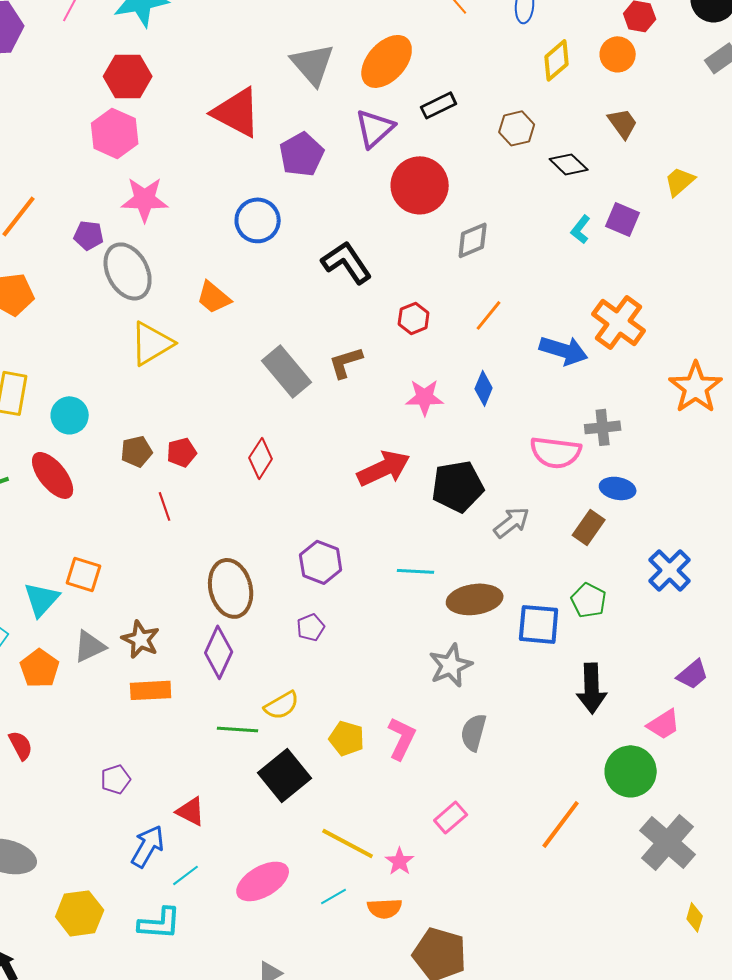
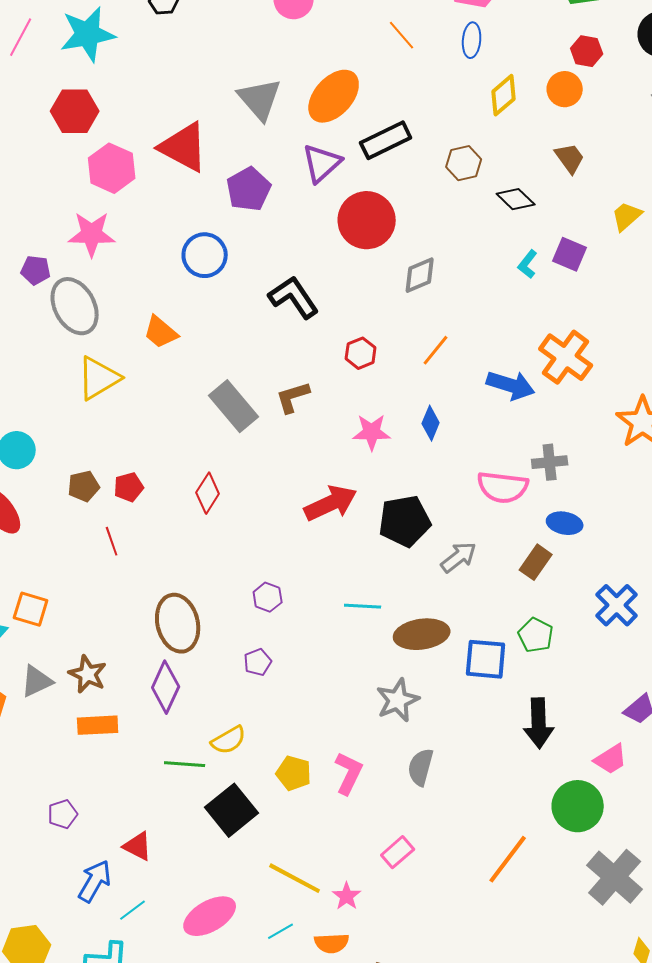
black rectangle: (439, 105) -> (386, 140), size x1.4
pink hexagon: (115, 133) -> (112, 168), moved
purple hexagon: (321, 562) -> (268, 597), size x0.7

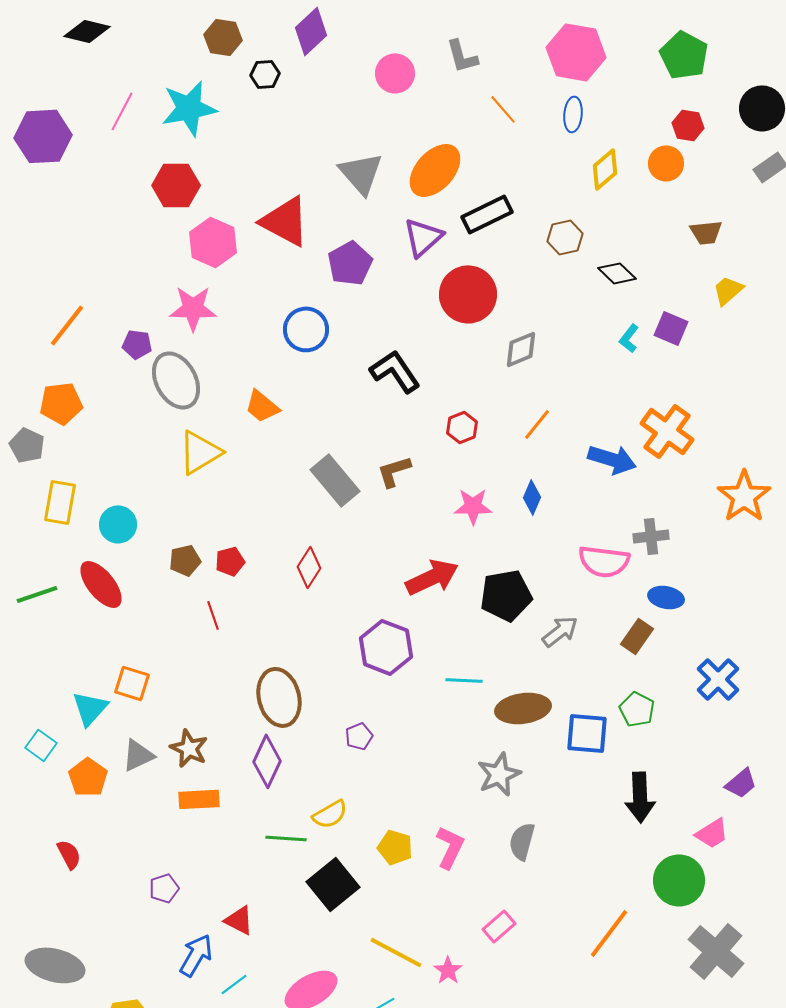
brown trapezoid: (570, 158) -> (706, 232), moved, turned 120
purple hexagon: (268, 597) -> (386, 647), moved, size x1.8

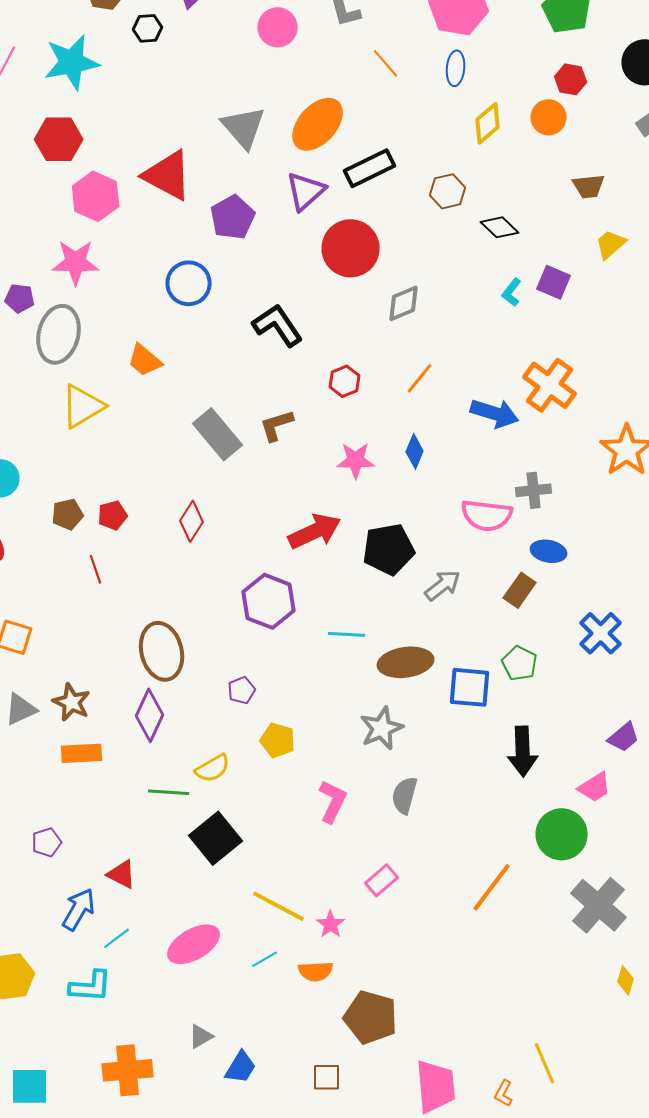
gray ellipse: (176, 380) -> (59, 334), turned 42
yellow pentagon: (395, 847) -> (278, 740), moved

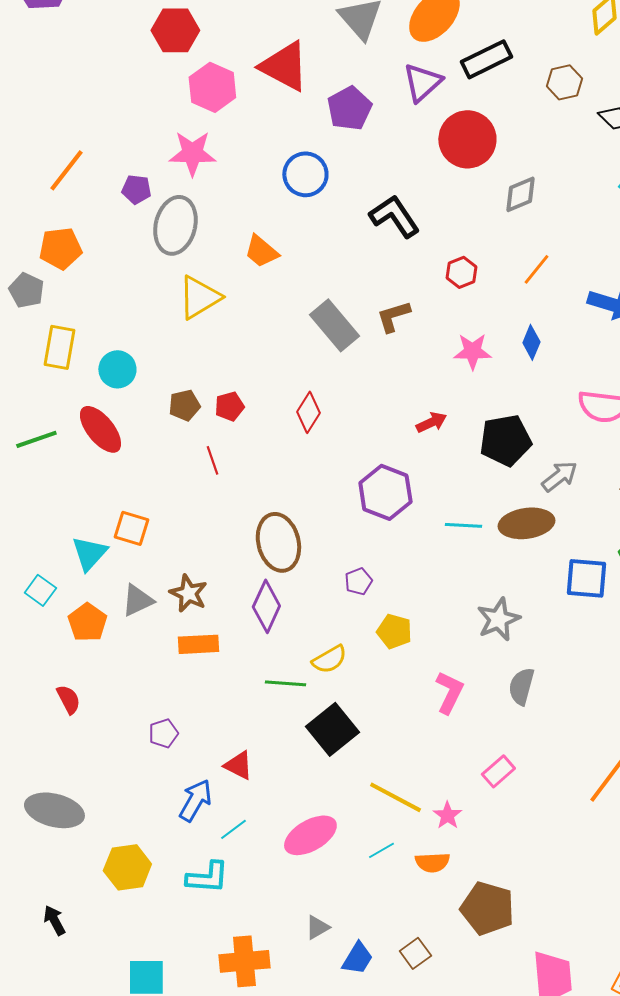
red arrow: (315, 531) -> (431, 422), size x0.6
brown ellipse: (406, 662) -> (526, 523), moved
brown square: (327, 1077) -> (415, 953), moved, turned -36

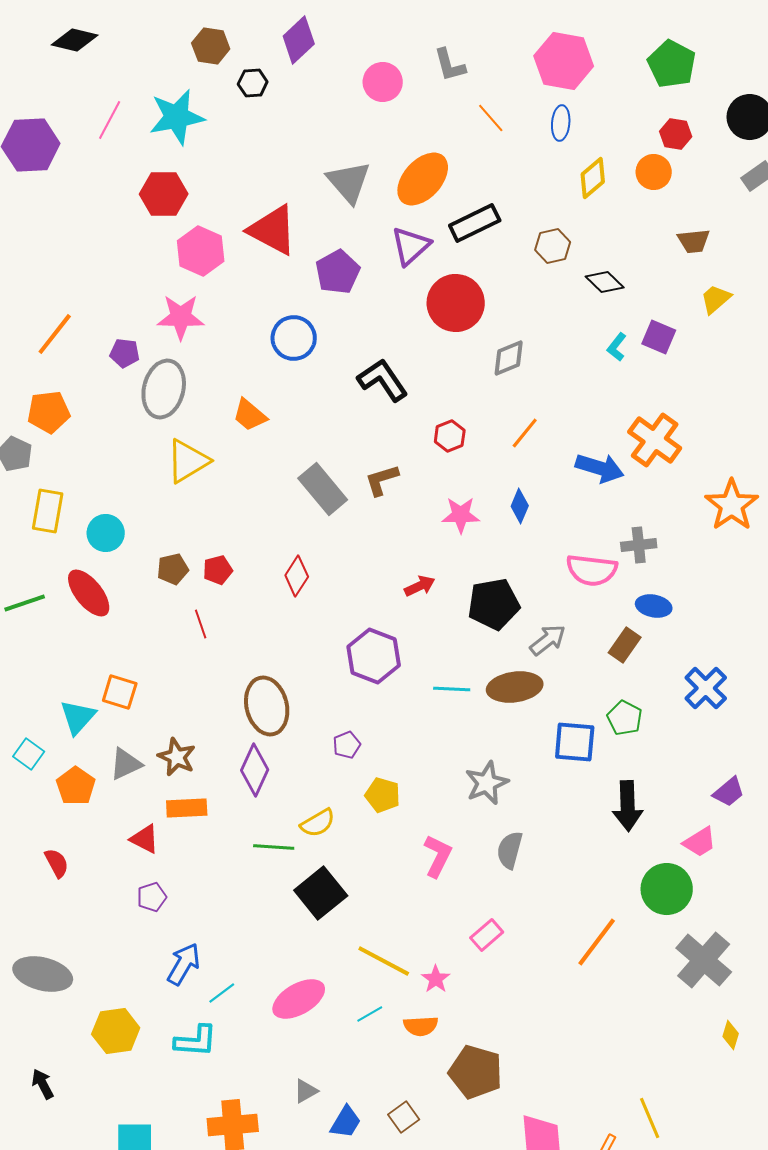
red triangle: (238, 765) -> (145, 839), moved

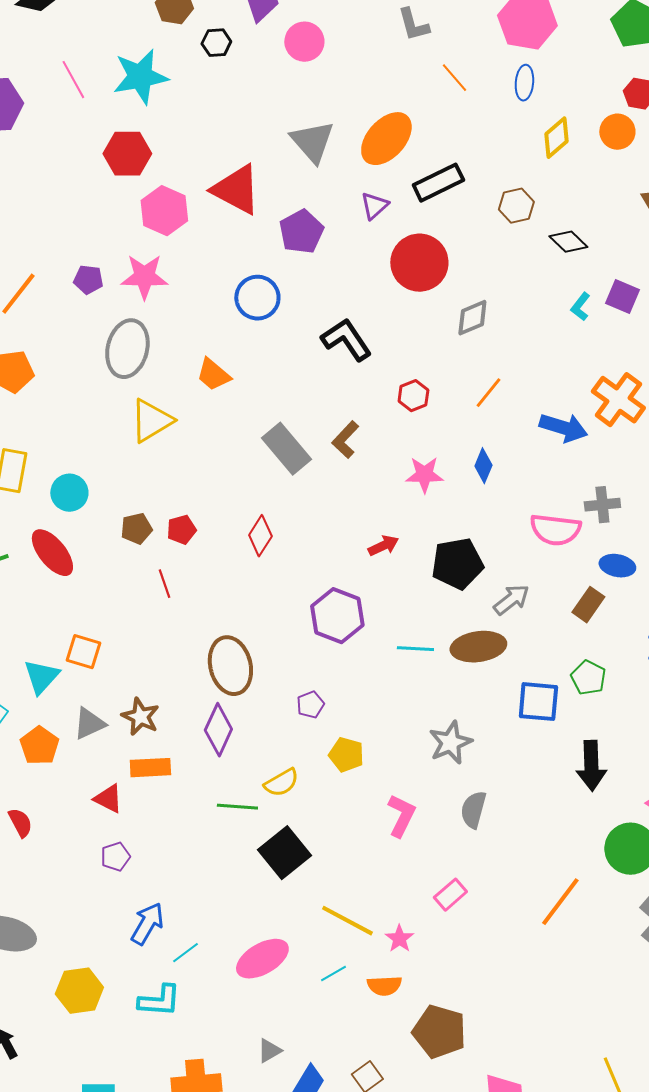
pink circle: (383, 82) -> (304, 42), moved
pink line: (110, 120) -> (73, 80), turned -57
purple triangle: (411, 246) -> (374, 206), size x0.7
purple pentagon: (125, 353) -> (88, 280), moved
brown L-shape: (382, 480) -> (345, 440), turned -30

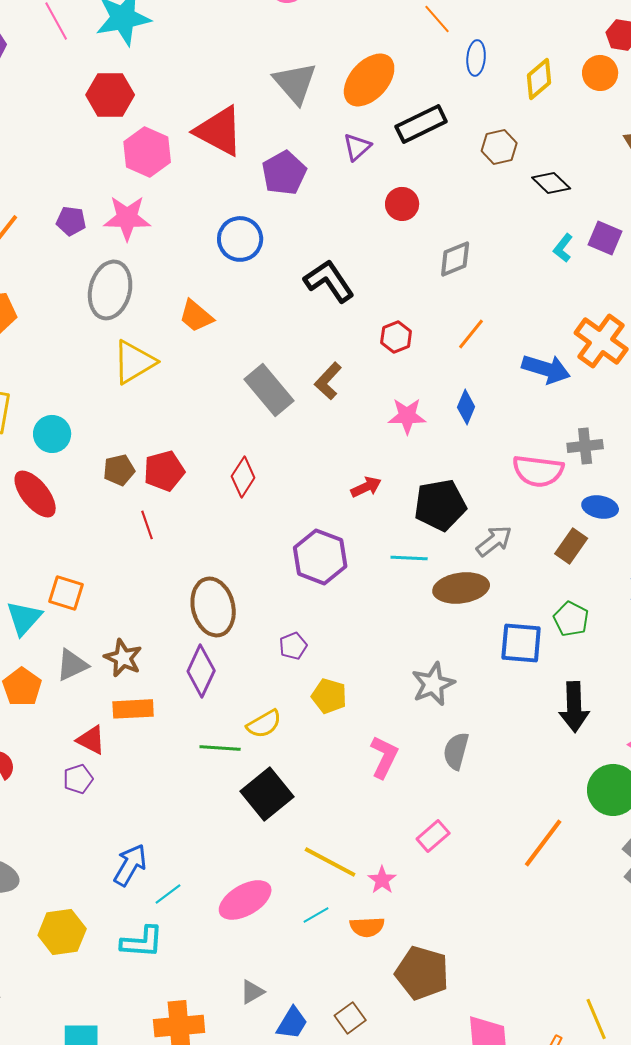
blue ellipse: (524, 83) -> (476, 58), moved
red circle: (419, 263) -> (402, 204), size x0.6
red pentagon: (181, 530) -> (164, 471), size x1.4
cyan line: (415, 649) -> (409, 558), moved
purple pentagon: (115, 857) -> (78, 779), moved

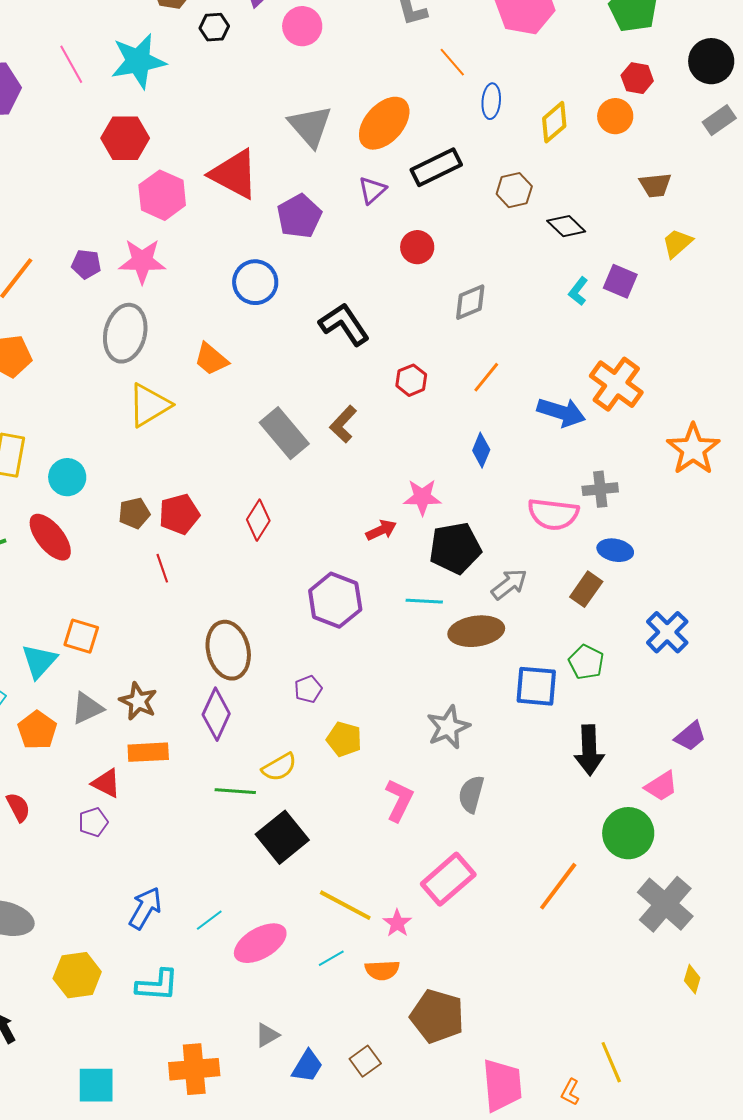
pink star: (407, 416) -> (422, 497), moved
pink rectangle: (433, 836) -> (448, 879), size x1.6
cyan line: (168, 894) -> (209, 920), moved

